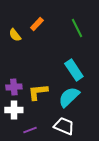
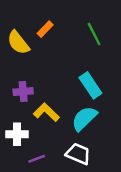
yellow semicircle: (15, 35) -> (18, 43), size x1.5
purple cross: (14, 87) -> (23, 92), moved
yellow L-shape: (38, 92) -> (46, 112), turned 50

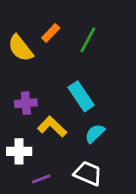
green line: (94, 34) -> (88, 40), moved, turned 55
cyan rectangle: (90, 85) -> (81, 96), moved
cyan semicircle: (84, 118) -> (95, 133), size x0.7

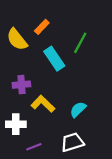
green line: (88, 40) -> (80, 43), moved
cyan rectangle: (81, 96) -> (54, 59), moved
white trapezoid: (88, 173) -> (72, 142), turned -40

